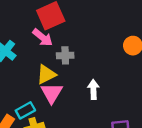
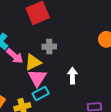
pink arrow: (43, 38) -> (15, 56), moved
cyan rectangle: (25, 110) -> (41, 94), moved

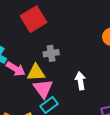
yellow triangle: (33, 62) -> (36, 73), turned 30

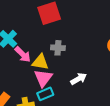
white arrow: (80, 81) -> (79, 79), turned 56

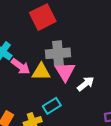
gray cross: (58, 48) -> (58, 53), size x1.5
pink triangle: (43, 78) -> (65, 71), moved

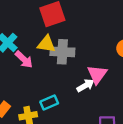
pink triangle: (65, 71) -> (97, 74), moved
yellow triangle: (41, 72) -> (46, 44), moved

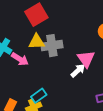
cyan rectangle: (49, 102) -> (39, 96), moved

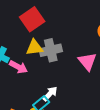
white arrow: (78, 71) -> (50, 94), moved

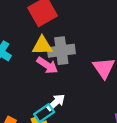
pink arrow: (18, 67) -> (47, 65), moved

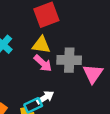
gray cross: (61, 51) -> (69, 60), moved

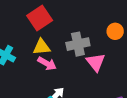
gray cross: (69, 60) -> (78, 44), moved

